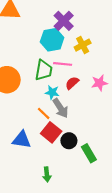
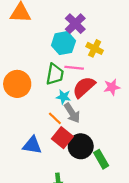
yellow cross: (83, 45) -> (95, 48), turned -35
red semicircle: (72, 83) -> (84, 87), size x1.6
black circle: (69, 141) -> (81, 146), size x1.5

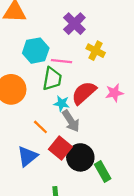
cyan hexagon: (63, 43) -> (36, 51), moved
pink line: (74, 68) -> (62, 61), moved
orange line: (55, 118) -> (40, 127), moved
blue triangle: (32, 145) -> (27, 156), turned -48

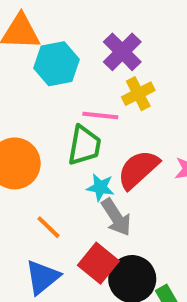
cyan hexagon: (36, 51) -> (56, 64), moved
yellow cross: (96, 51) -> (138, 94), moved, turned 36
orange line: (40, 127) -> (49, 227), moved

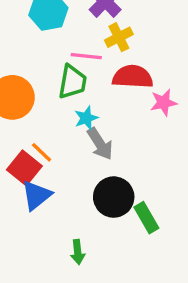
red semicircle: (138, 169) -> (133, 77), moved, turned 45
cyan star: (100, 187) -> (86, 118), turned -30
red square: (98, 263) -> (24, 168), moved

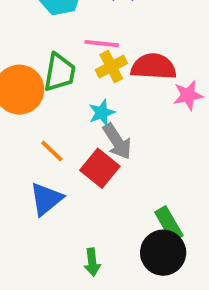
yellow cross: (119, 37) -> (111, 67), moved
green trapezoid: (72, 82) -> (60, 72), moved
red square: (24, 168) -> (100, 168), moved
black circle: (114, 197) -> (163, 253), moved

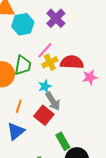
pink line: (102, 44) -> (45, 50), turned -54
orange line: (52, 151) -> (19, 106), turned 64
green rectangle: (169, 224) -> (63, 141), moved

